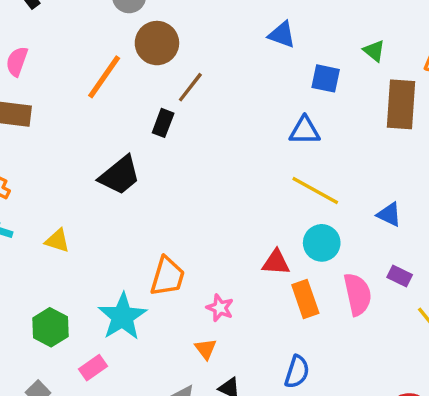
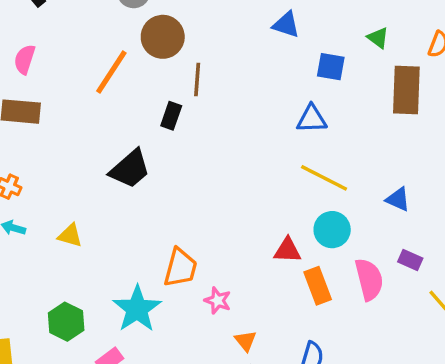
brown line: (190, 87) -> (197, 80), turned -32
pink star: (220, 308) -> (218, 301), moved
orange triangle: (206, 349) -> (246, 341), moved

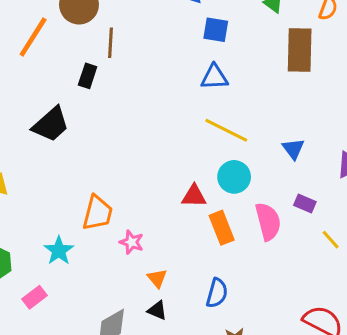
blue square: (331, 67) -> (216, 30), moved
blue triangle: (398, 199) -> (293, 149), turned 30
cyan star: (137, 309) -> (59, 251), size x0.7

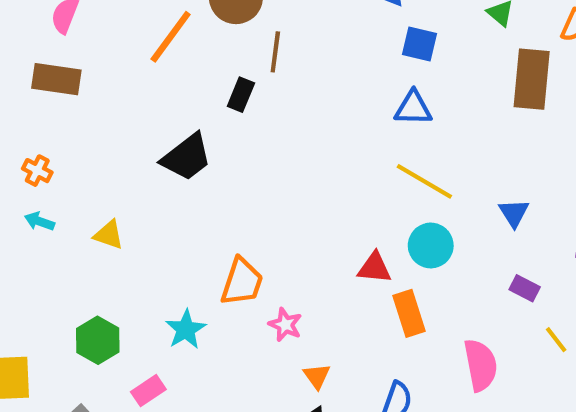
pink semicircle: (268, 221) -> (481, 365), moved

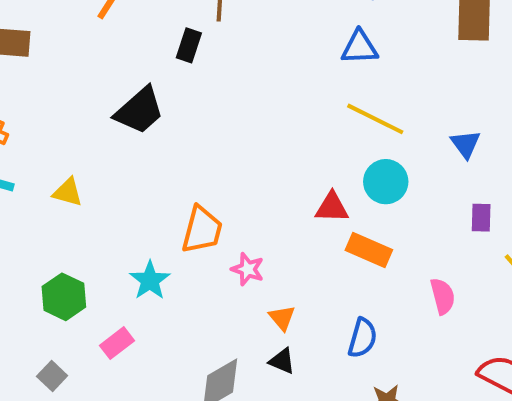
purple rectangle: (525, 288) -> (481, 218), turned 68
orange rectangle: (409, 313) -> (369, 250), turned -45
pink semicircle: (481, 365) -> (443, 296), size x0.7

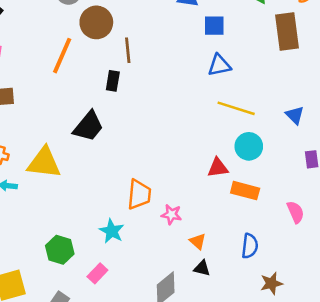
yellow triangle: (68, 192) -> (44, 163), moved, size x1.8

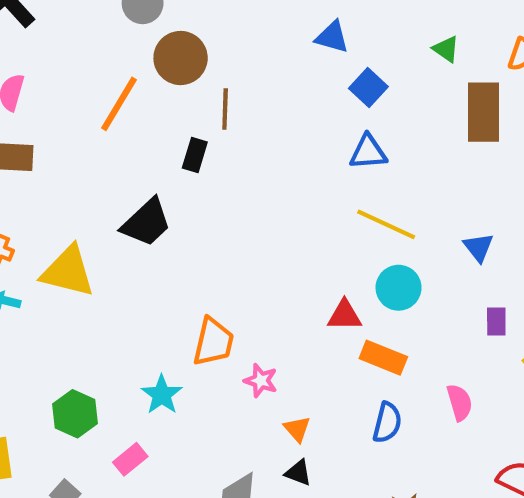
blue square: (214, 26) -> (368, 87), turned 35
blue semicircle: (250, 246) -> (387, 423), moved

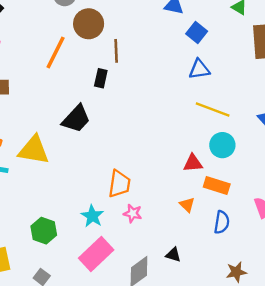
pink star: (261, 381) -> (133, 213), moved
orange triangle: (297, 429) -> (187, 205), moved
pink rectangle: (130, 459) -> (96, 254), moved, size x1.8

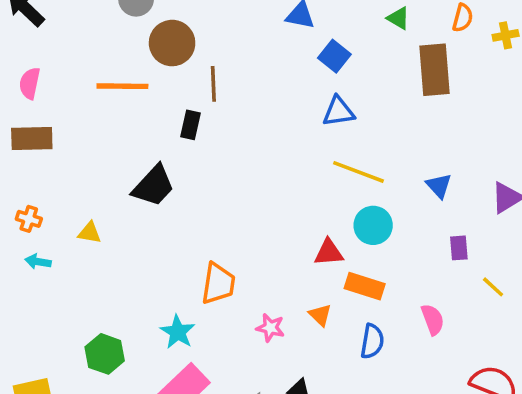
orange line: (56, 52) -> (122, 86), turned 64
yellow triangle: (34, 150) -> (90, 233), size x0.5
pink star: (133, 213) -> (270, 328), moved

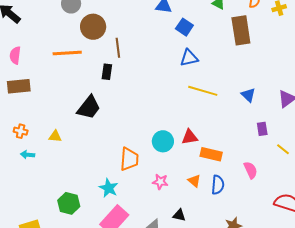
cyan circle: (373, 225) -> (163, 141), moved
orange triangle: (320, 315) -> (194, 181), moved

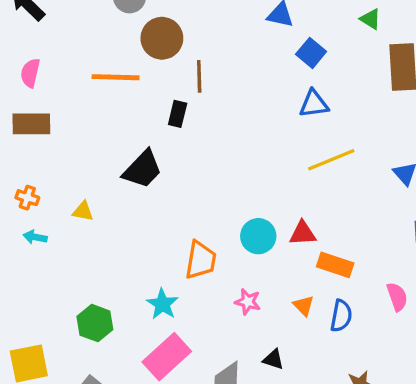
yellow line: (203, 91) -> (331, 160), turned -44

